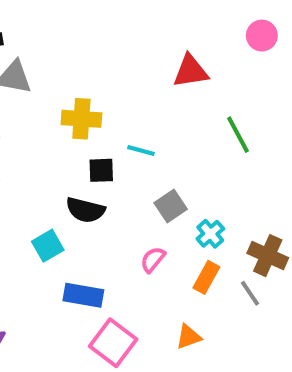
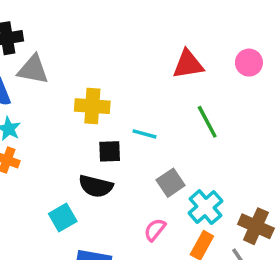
pink circle: (262, 36) -> (249, 63), moved
green line: (238, 135) -> (207, 122), moved
cyan cross: (210, 234) -> (205, 207), size x1.4

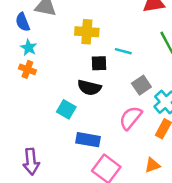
cyan square: (63, 218) -> (66, 109), turned -30
pink semicircle: (155, 230) -> (131, 118), size x1.5

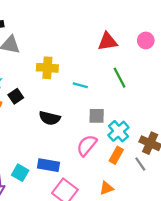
black square: (99, 63) -> (16, 96), moved, turned -32
gray square: (141, 85) -> (97, 116), turned 35
cyan square: (66, 109) -> (20, 173), moved

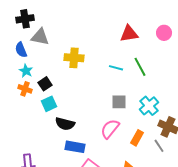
cyan line: (80, 85) -> (116, 68), moved
black semicircle: (50, 118) -> (65, 124), moved
cyan cross: (118, 131) -> (149, 106), moved
cyan square: (20, 173) -> (49, 104), moved, turned 35

